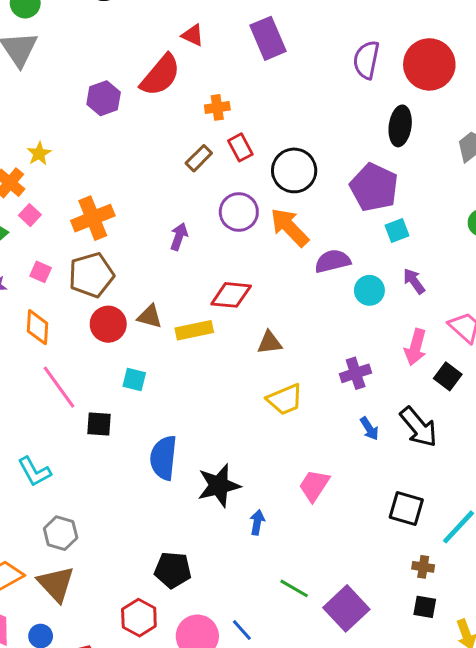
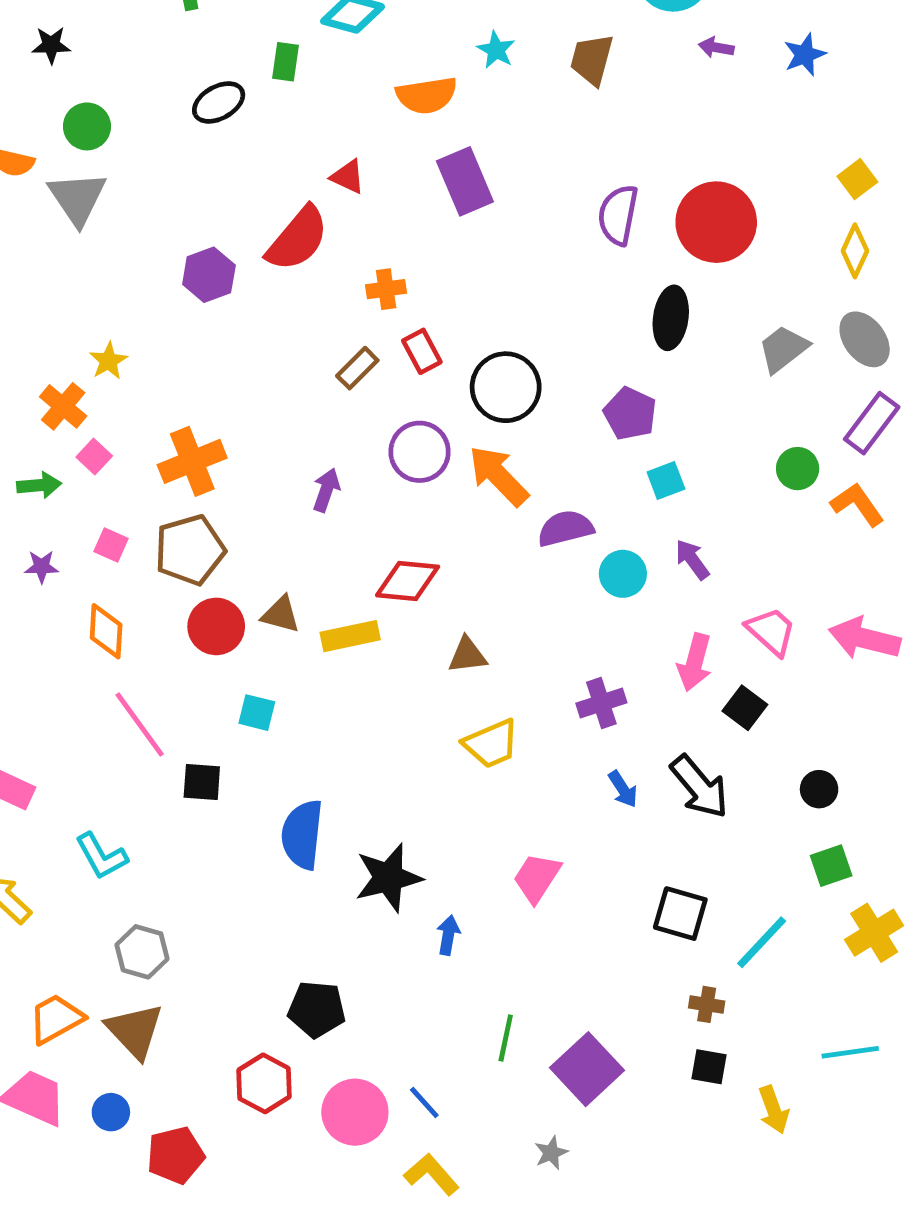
purple pentagon: (374, 187) -> (630, 414), size x0.7
green line: (294, 588) -> (506, 1038), turned 72

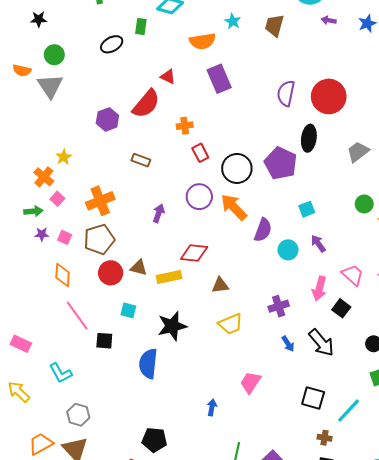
brown rectangle: (357, 368) -> (141, 160), moved, turned 66
purple pentagon: (630, 414) -> (281, 163), moved, size x1.4
purple semicircle: (565, 528) -> (263, 230), turned 125
purple star: (42, 567) -> (42, 234), moved
black star: (388, 878) -> (172, 326), moved

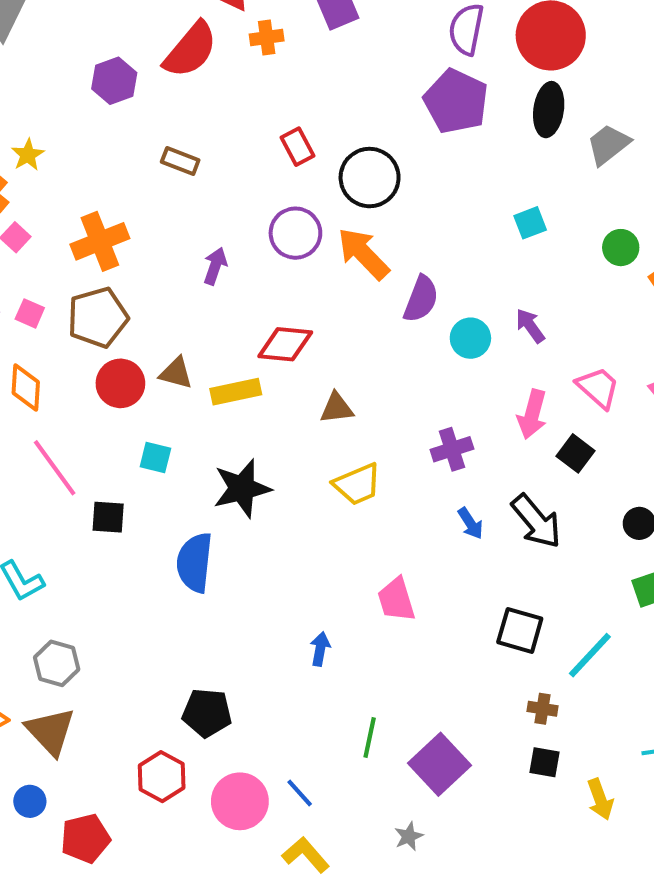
orange cross: (185, 126) -> (267, 38), moved
black ellipse: (309, 138) -> (549, 110), moved
purple pentagon: (281, 163) -> (456, 101), moved
cyan square: (307, 209) -> (530, 223), moved
pink trapezoid: (250, 382) -> (396, 600), turned -50

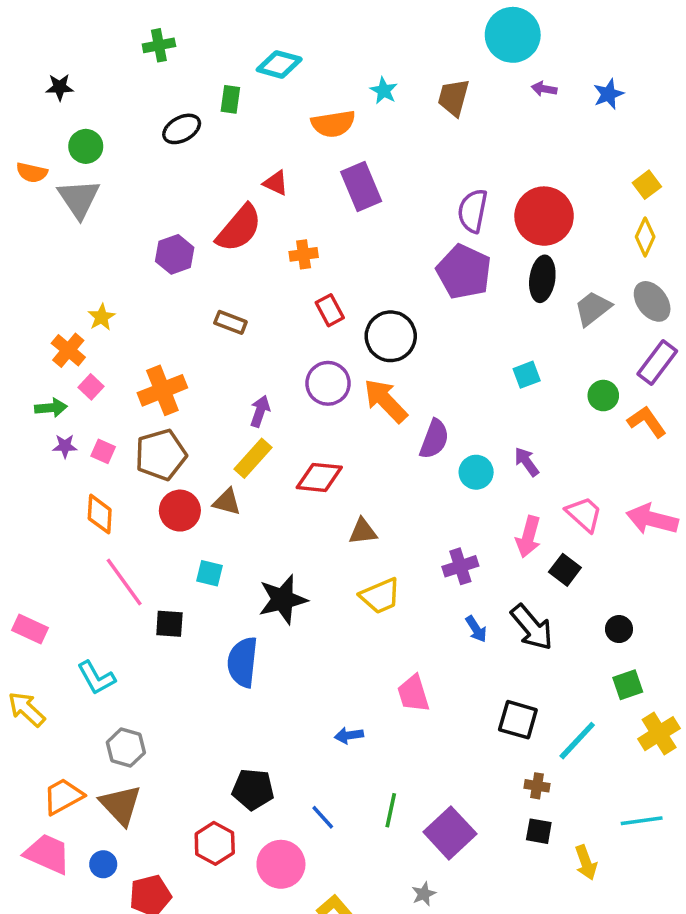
orange cross: (267, 38) -> (304, 254), moved
yellow rectangle: (236, 392) -> (253, 458), moved, turned -36
blue arrow: (320, 649) -> (349, 735), turned -108
blue line: (300, 793) -> (323, 817), moved

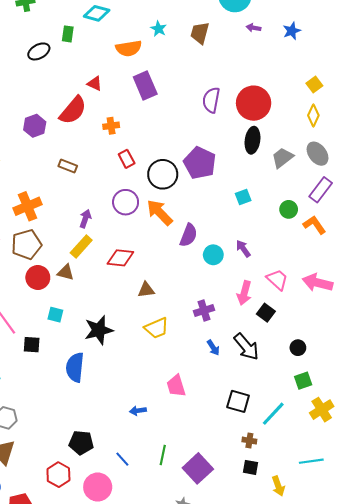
purple pentagon: (464, 272) -> (200, 163), moved

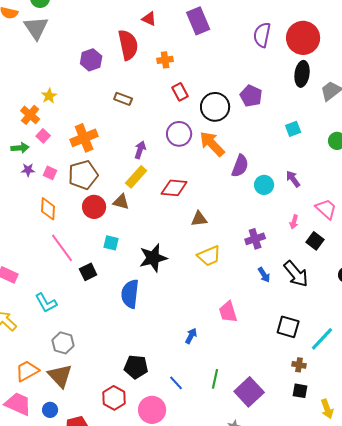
red semicircle: (73, 110) -> (128, 45), turned -52
purple pentagon: (200, 163) -> (251, 96), size x0.7
pink arrow: (244, 293) -> (294, 222), size x0.6
black square: (32, 345) -> (88, 272), turned -30
blue arrow: (138, 411) -> (191, 336), turned 126

